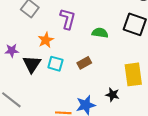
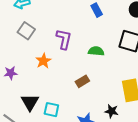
black triangle: (32, 64) -> (30, 102), moved
cyan square: (55, 64) -> (51, 110), moved

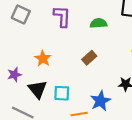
orange star: (43, 61) -> (43, 58), moved
purple star: (11, 73) -> (14, 75), moved

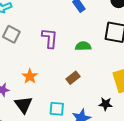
cyan square: (62, 93) -> (57, 109), moved

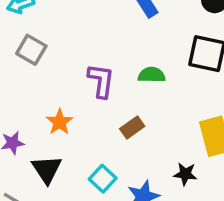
purple L-shape: (50, 38) -> (101, 81), moved
cyan square: (57, 109) -> (103, 179), turned 35

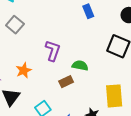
green semicircle: (152, 75) -> (80, 66), moved

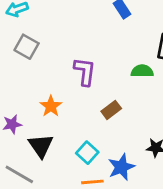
green semicircle: (80, 66) -> (142, 71), moved

